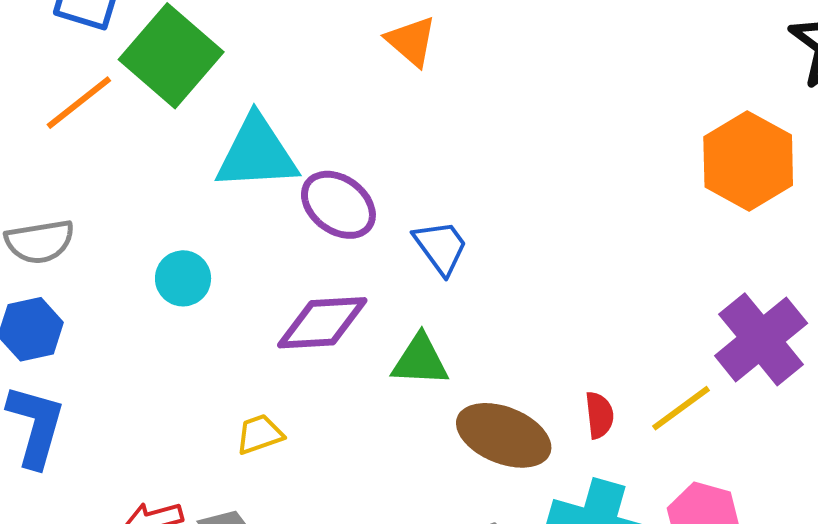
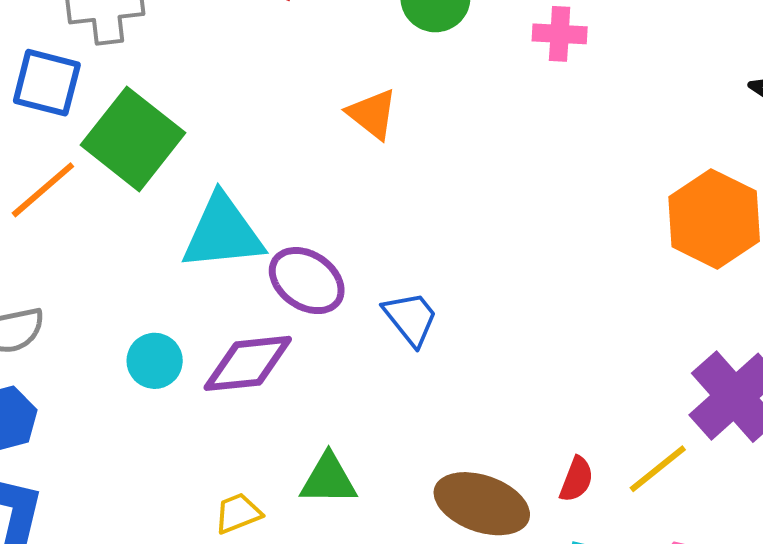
purple diamond: (322, 323) -> (248, 363), moved
green triangle: (420, 360) -> (328, 479), moved
red semicircle: (599, 415) -> (576, 479), turned 30

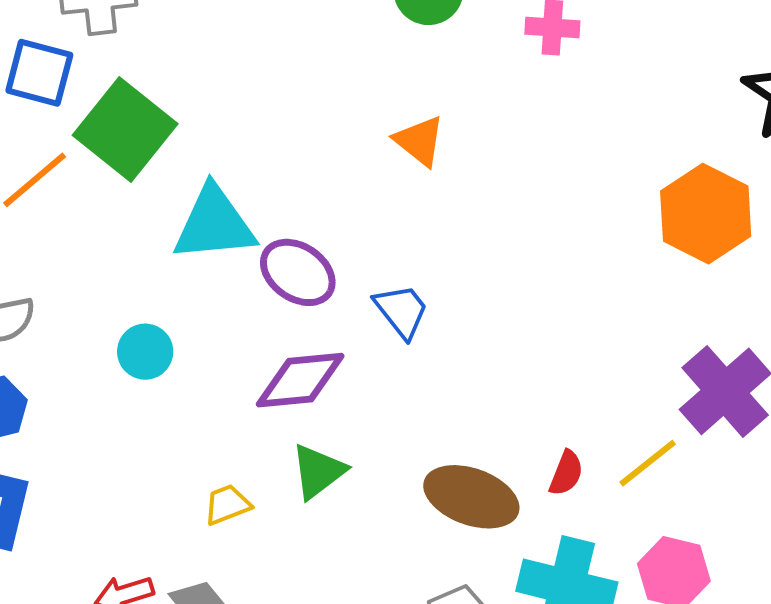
orange triangle: (372, 114) -> (419, 141), moved
purple diamond: (248, 363) -> (300, 380), moved
green triangle: (328, 479) -> (318, 471), turned -38

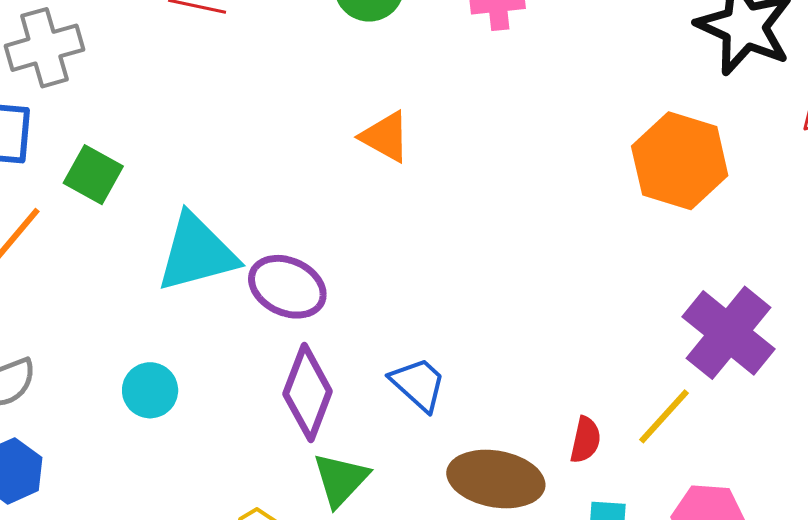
green square: (125, 130) -> (93, 175), size x0.6
blue trapezoid: (401, 311) -> (418, 384), moved
purple diamond: (300, 380) -> (308, 393), turned -54

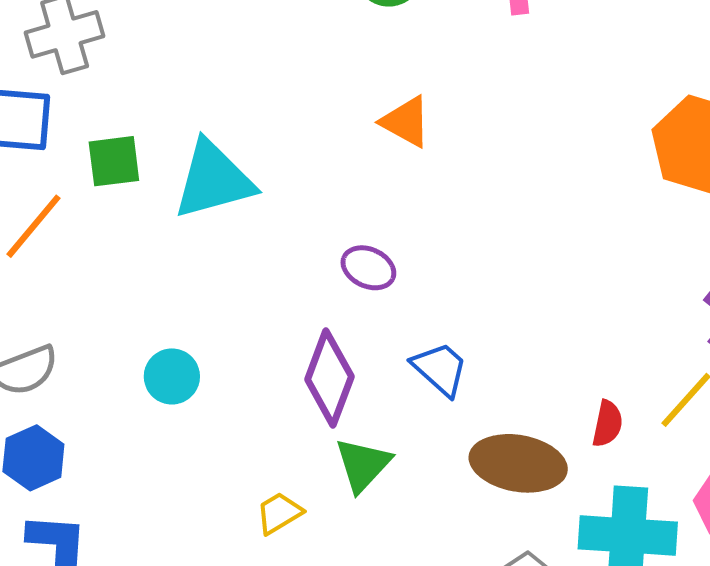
green square: (93, 175) -> (114, 161), turned -36
cyan triangle: (197, 253) -> (214, 180), moved
purple ellipse: (287, 287) -> (368, 268), moved, size x0.7

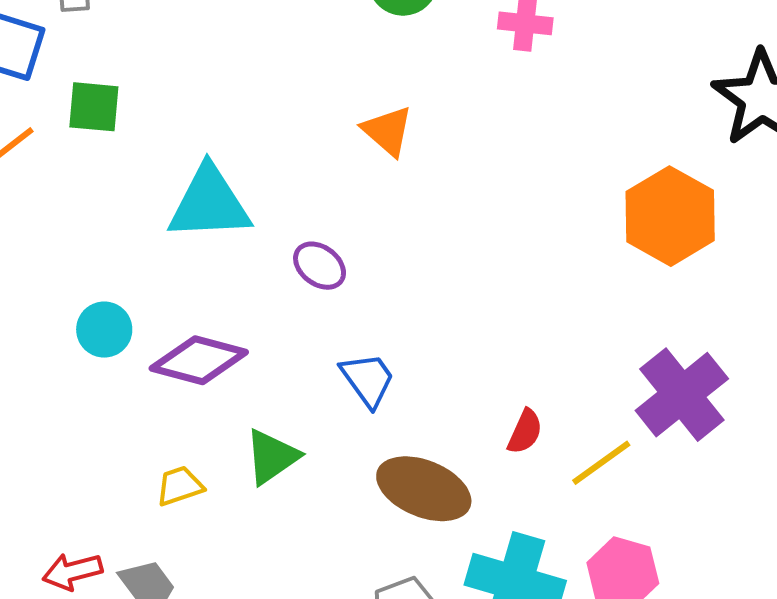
cyan triangle: (214, 180) -> (209, 203), moved
purple diamond: (329, 378) -> (199, 360), moved, turned 72
red semicircle: (608, 424) -> (525, 432), moved

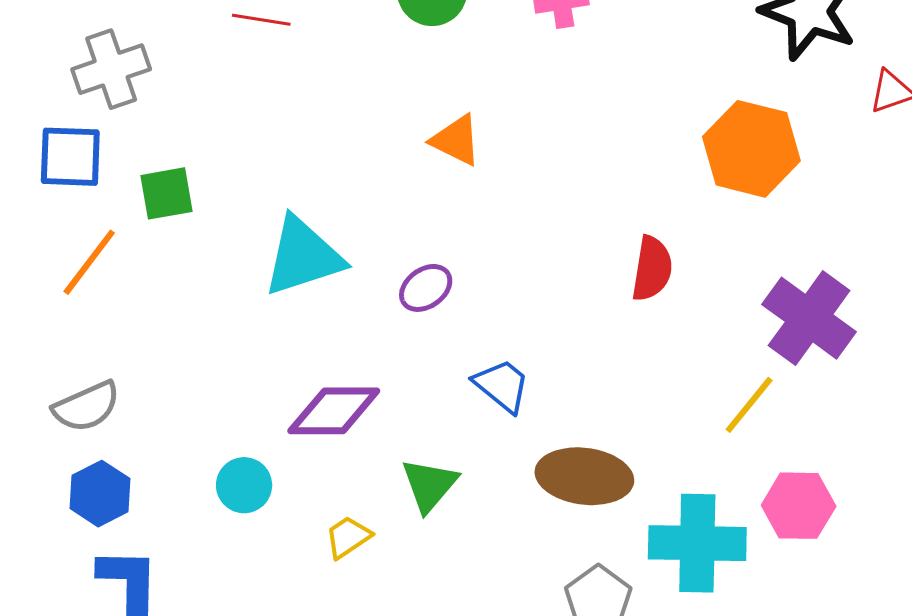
purple ellipse: (320, 266) -> (426, 288), turned -58
cyan circle: (104, 330) -> (244, 485), moved
red semicircle: (525, 432) -> (652, 269), moved, size x1.4

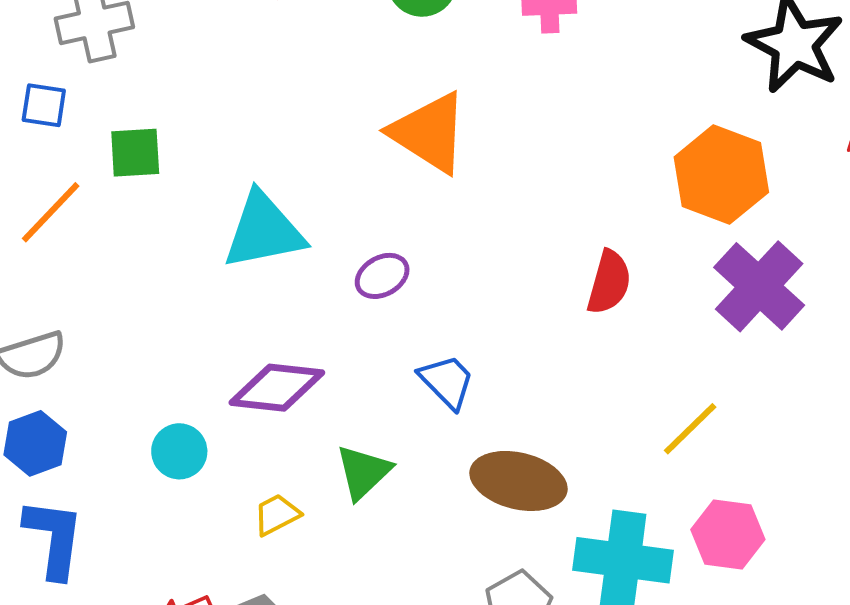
orange triangle: (456, 140) -> (429, 133), size x1.6
blue square: (70, 157) -> (44, 105), size x0.7
purple cross: (809, 318) -> (759, 286), moved

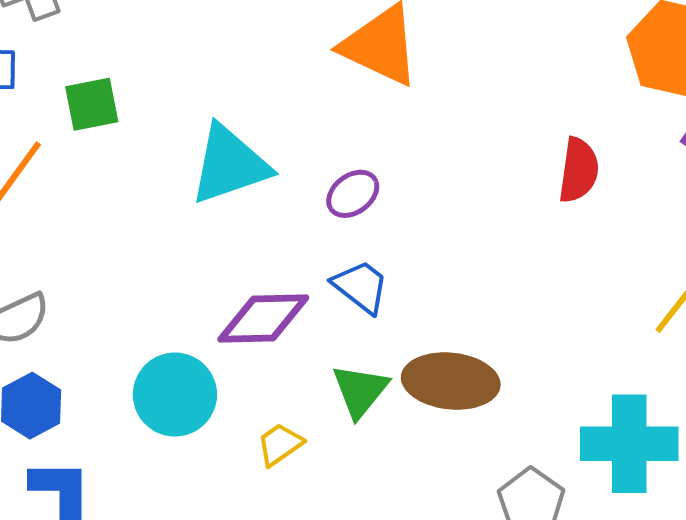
blue trapezoid: (447, 381) -> (361, 287), moved
cyan circle: (179, 451) -> (175, 395), size x1.5
brown ellipse: (518, 481) -> (451, 381), moved

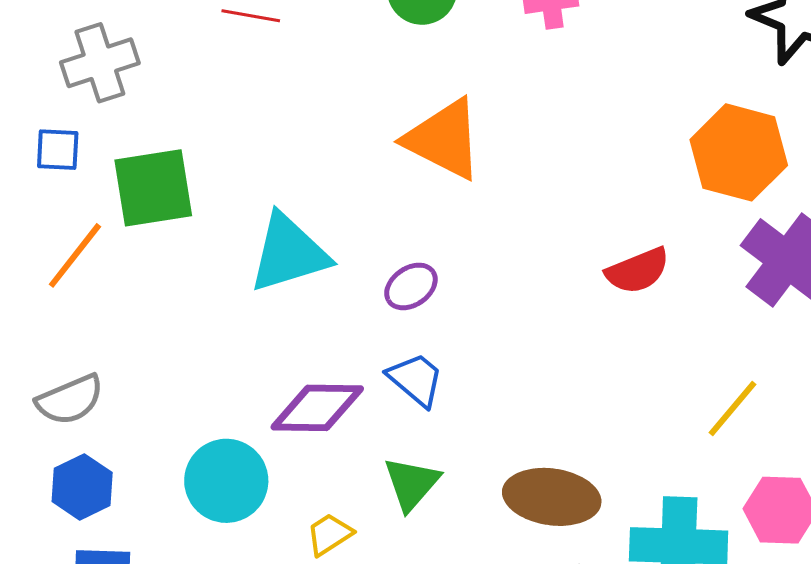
green square: (92, 104) -> (153, 188), size x1.5
red semicircle: (579, 170) -> (638, 271), turned 58
brown ellipse: (451, 381) -> (552, 497), moved

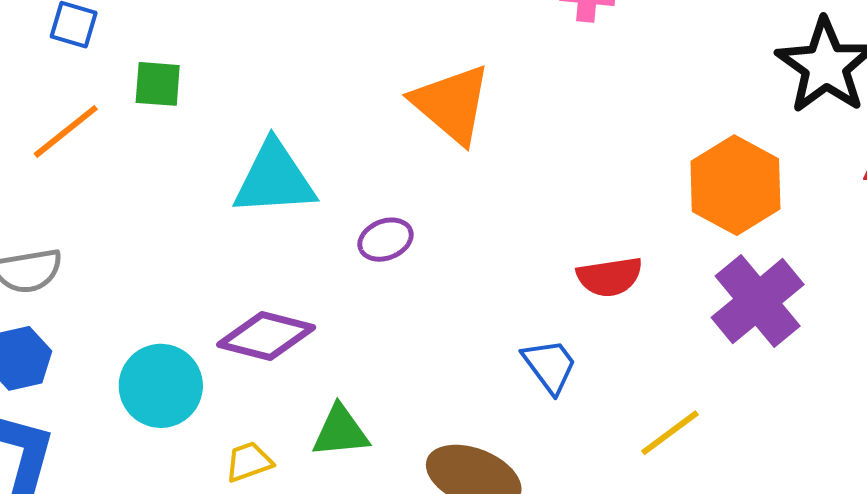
green square: (153, 188) -> (158, 84), size x0.6
blue trapezoid: (416, 379) -> (550, 366), moved
green triangle: (412, 483) -> (340, 431), turned 30

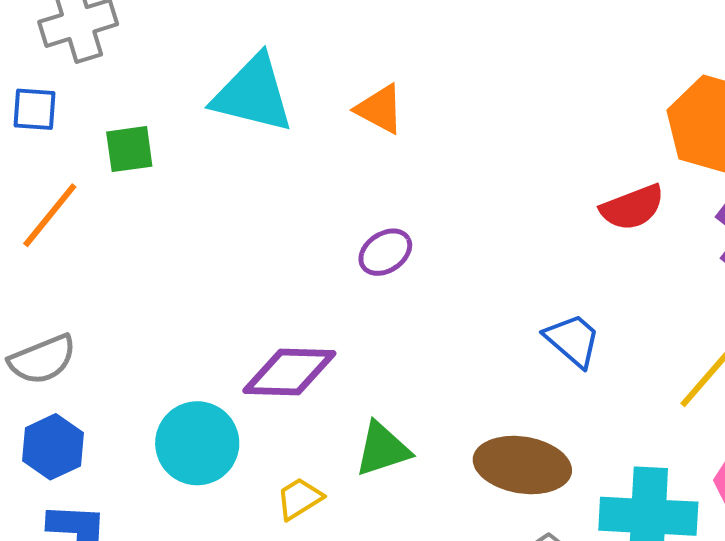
orange triangle: (452, 104) -> (380, 109), moved, size x0.6
cyan triangle: (274, 179) -> (253, 94), moved, turned 30
red semicircle: (610, 277) -> (632, 207), moved

